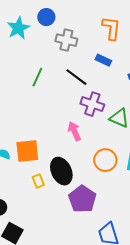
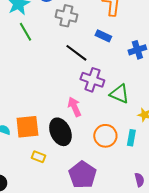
green line: (37, 77) -> (25, 32), moved, turned -54
black ellipse: (61, 171) -> (60, 132), moved
yellow rectangle: (38, 181) -> (38, 157), turned -48

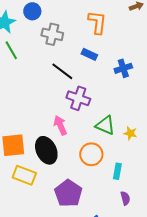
green triangle: (119, 94) -> (105, 125), moved
cyan rectangle: (131, 138) -> (117, 171), moved
yellow rectangle: (38, 157) -> (24, 175), size x1.6

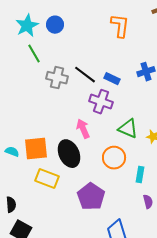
blue circle: (32, 11) -> (55, 25), moved
gray cross: (52, 34) -> (57, 78), moved
blue rectangle: (89, 54) -> (112, 79), moved

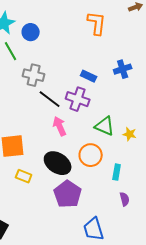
blue circle: (55, 25) -> (31, 32), moved
black line: (85, 75) -> (50, 99), moved
black ellipse: (69, 154) -> (58, 163), moved, turned -32
yellow rectangle: (47, 179) -> (24, 176), size x0.7

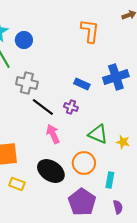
blue cross: (123, 69) -> (116, 77), size x1.4
purple cross: (78, 99) -> (71, 107), size x0.6
purple pentagon: (68, 194) -> (82, 202), moved

